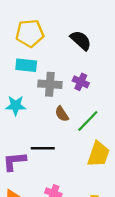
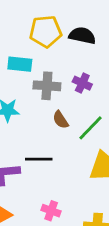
yellow pentagon: (30, 33) -> (46, 31), moved
black semicircle: (81, 40) -> (82, 36), turned -30

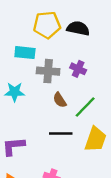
black line: (39, 159) -> (61, 134), moved

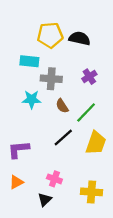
purple cross: (78, 69) -> (89, 77), moved, turned 32
cyan star: (15, 92) -> (32, 99), moved
black line: (61, 134) -> (63, 138), turned -42

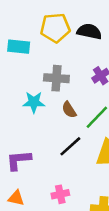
cyan rectangle: (29, 61) -> (19, 47), moved
pink cross: (54, 179) -> (60, 194), turned -32
orange triangle: (16, 182) -> (16, 198), turned 40

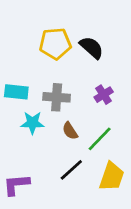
black semicircle: (89, 32) -> (92, 48), turned 30
cyan rectangle: (19, 47) -> (16, 92), moved

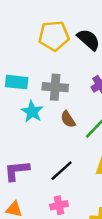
cyan star: (32, 123) -> (32, 112), turned 30
black line: (71, 170) -> (62, 171), moved

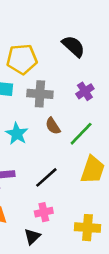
yellow pentagon: (54, 36) -> (22, 59), moved
cyan star: (32, 112) -> (17, 134), moved

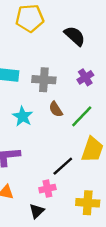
yellow pentagon: (22, 59) -> (30, 18), moved
black line: (46, 177) -> (63, 166), moved

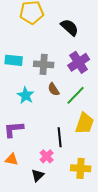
purple cross: (85, 77) -> (79, 62), size x1.5
black line: (63, 166) -> (60, 137), turned -54
pink cross: (47, 189) -> (47, 156), turned -32

